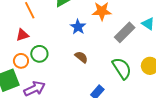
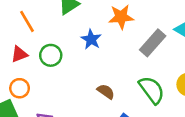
green circle: (39, 54) -> (51, 55), moved
brown semicircle: (81, 57) -> (106, 92), moved

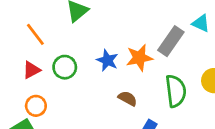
orange star: (121, 17) -> (139, 58), moved
blue star: (91, 39) -> (107, 60), moved
green semicircle: (152, 90) -> (176, 91), turned 36

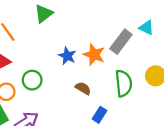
orange star: (139, 58) -> (94, 55), turned 30
green circle: (65, 67) -> (32, 80), moved

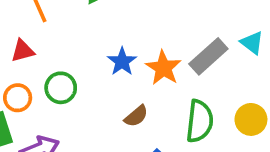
brown semicircle: (83, 88) -> (136, 116), turned 98

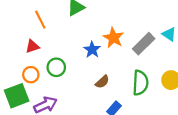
orange star: (163, 68) -> (113, 38), moved

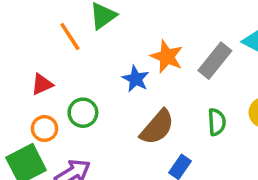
orange line: (40, 20) -> (70, 36), moved
brown semicircle: (102, 82) -> (157, 127), size x1.6
green semicircle: (140, 83) -> (217, 122), size x0.7

